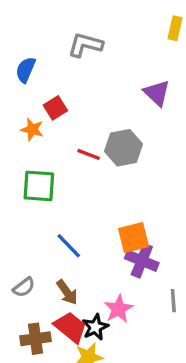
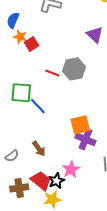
orange star: (32, 130) -> (20, 37), moved
blue line: (69, 246) -> (38, 106), moved
brown arrow: (67, 292) -> (39, 149), moved

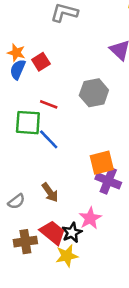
blue semicircle: (13, 20) -> (18, 69), moved
orange star: (20, 37) -> (16, 53), moved
red line: (52, 73) -> (49, 104), moved

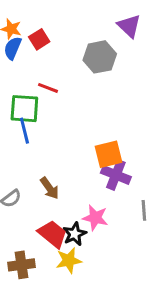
gray hexagon: (94, 93) -> (100, 57), moved
blue line: (49, 139) -> (24, 131), moved, turned 30
pink star: (90, 218) -> (95, 218), turned -30
brown cross: (25, 242) -> (22, 265), moved

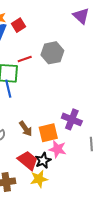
gray hexagon: (100, 57) -> (52, 53), moved
red line: (48, 88) -> (25, 59), turned -40
orange square: (109, 154) -> (48, 133), moved

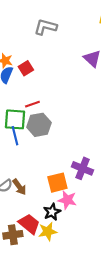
gray hexagon: (52, 53) -> (39, 125), moved
brown arrow: (26, 129) -> (19, 187), moved
red trapezoid: (28, 160) -> (29, 224), moved

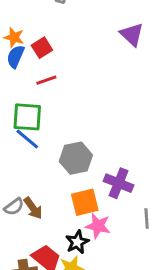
red line: (32, 104) -> (46, 80), moved
gray hexagon: (39, 125) -> (76, 158), moved
blue line: (15, 136) -> (27, 139), turned -36

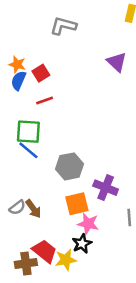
black star: (77, 242) -> (82, 244), moved

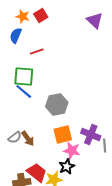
orange star: (17, 64) -> (23, 16), moved
red square: (41, 73) -> (41, 15), moved
purple cross: (106, 188) -> (91, 134), moved

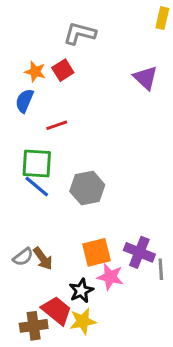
gray hexagon: (57, 104) -> (87, 188), moved
black star: (67, 166) -> (81, 291), moved

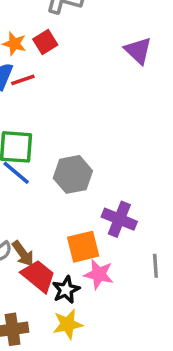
red line: (57, 125) -> (23, 80), moved
purple cross: (139, 252) -> (119, 219), moved
red trapezoid: (57, 311) -> (38, 276), moved

